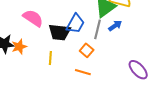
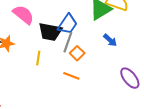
blue arrow: (115, 26) -> (110, 40), moved, turned 72
gray line: (98, 29) -> (68, 42), moved

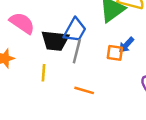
blue arrow: (110, 40) -> (126, 45), turned 96
orange square: (77, 53) -> (115, 53), moved, turned -32

